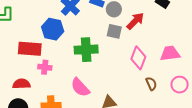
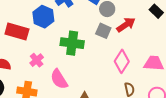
pink cross: (45, 67) -> (37, 60), moved, turned 32

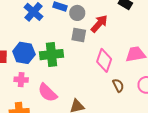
blue hexagon: (43, 17) -> (24, 53), moved
pink cross: (37, 60) -> (21, 80), turned -32

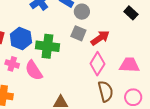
red arrow: (99, 24) -> (100, 38), moved
brown semicircle: (118, 85) -> (106, 91), size x1.5
pink semicircle: (47, 93) -> (34, 70), moved

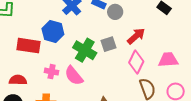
gray square: (78, 33) -> (109, 44), moved, turned -35
blue hexagon: (21, 38) -> (53, 32), moved
green cross: (47, 46) -> (85, 50), turned 30

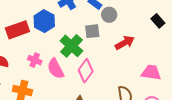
gray square: (109, 44) -> (92, 31), moved
red rectangle: (28, 46) -> (17, 30), turned -40
pink diamond: (136, 62) -> (86, 71), moved

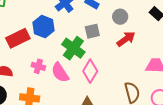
gray circle: (109, 15) -> (120, 17), moved

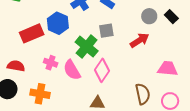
gray circle: (120, 17) -> (149, 16), moved

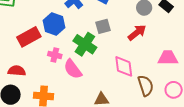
pink cross: (51, 63) -> (55, 55), moved
pink diamond: (102, 70) -> (124, 66), moved, turned -35

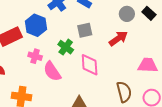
green cross: (85, 44) -> (66, 47), size x0.7
pink diamond: (124, 66) -> (90, 65), moved

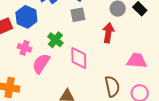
gray square: (85, 30) -> (78, 15), moved
red arrow: (118, 38) -> (108, 33), turned -48
pink semicircle: (52, 71) -> (41, 63), turned 65

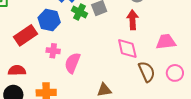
green cross: (55, 40) -> (80, 12), moved
pink diamond: (79, 58) -> (127, 49), moved

